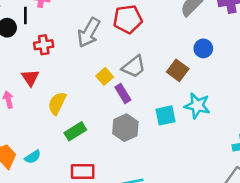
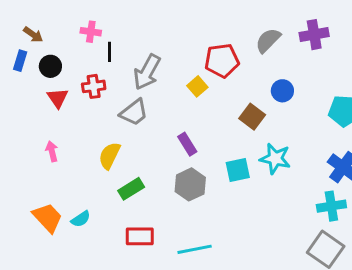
black line: (25, 16) -> (110, 52), moved
red pentagon: (128, 19) -> (222, 61), moved
gray trapezoid: (134, 67) -> (134, 112), moved
yellow square: (105, 76) -> (197, 86), moved
red triangle: (30, 78) -> (58, 98), moved

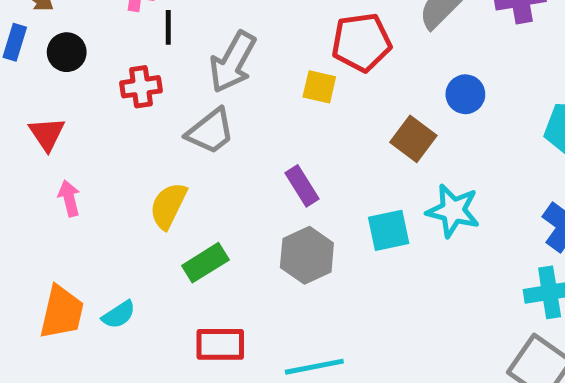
yellow square: (197, 86) -> (319, 87), turned -36
red triangle: (58, 98) -> (47, 134), moved
orange trapezoid: (48, 218) -> (62, 312), turned 56

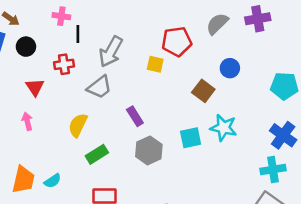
red triangle: (47, 134) -> (35, 87), moved
purple rectangle: (302, 186) -> (135, 116), moved

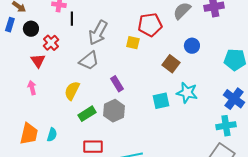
red cross: (64, 64) -> (51, 43), moved, turned -35
gray hexagon: (149, 150) -> (114, 111), moved
cyan semicircle: (53, 181) -> (52, 135), turned -40

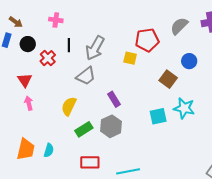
black line: (72, 19) -> (69, 45), moved
red triangle: (38, 61) -> (25, 80), moved

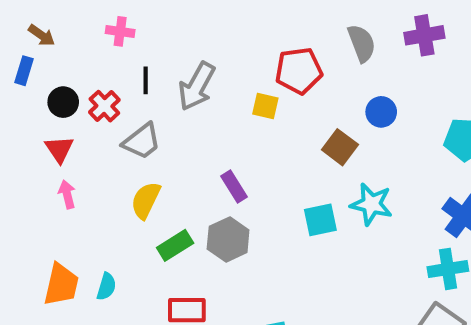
gray semicircle: (179, 26) -> (362, 43), turned 114
black circle: (28, 44) -> (63, 102), moved
gray trapezoid: (86, 76) -> (142, 141), moved

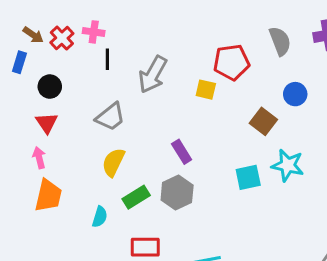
black line: (146, 80) -> (107, 59), moved
red cross: (104, 106) -> (62, 38), moved
pink arrow: (67, 194) -> (39, 158), moved
orange trapezoid: (61, 285) -> (48, 196), moved
cyan semicircle: (106, 287) -> (100, 217), moved

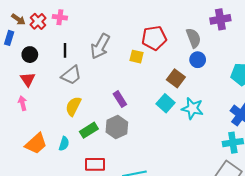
gray semicircle: (280, 41) -> (193, 38), moved
black line: (107, 59) -> (65, 50), moved
cyan square: (248, 177) -> (166, 103), moved, turned -36
orange trapezoid: (48, 196) -> (36, 144), moved, turned 35

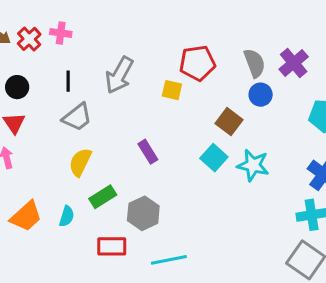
purple cross: (220, 19) -> (294, 63), moved, turned -30
gray hexagon: (117, 127) -> (143, 213), moved

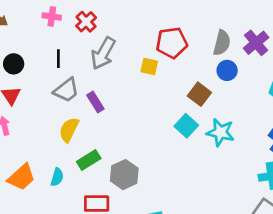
red cross: (29, 39) -> (86, 22), moved
gray semicircle: (255, 63) -> (222, 43), turned 35
purple rectangle: (148, 152) -> (95, 102), moved

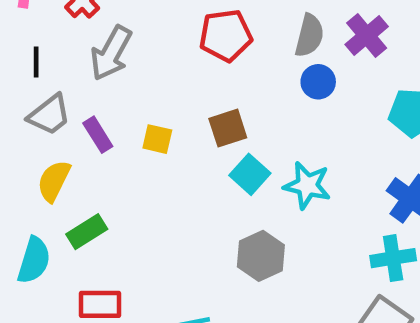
yellow square: (149, 67) -> (157, 139), moved
brown square: (199, 94) -> (228, 128), moved, turned 35
gray hexagon: (124, 175) -> (261, 256), moved
cyan semicircle: (57, 177) -> (34, 260), size x1.5

